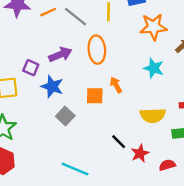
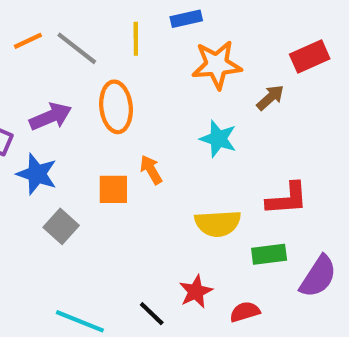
black line: (119, 142) -> (152, 314), moved

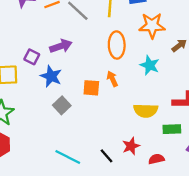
orange ellipse: (116, 107) -> (117, 45), moved

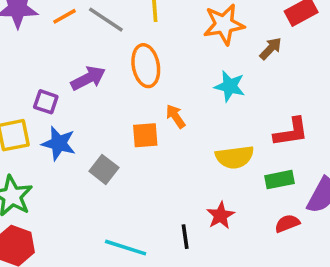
orange ellipse: (117, 45) -> (146, 66), moved
blue star: (51, 76) -> (59, 143), moved
black line: (106, 156) -> (185, 237), turned 42
red semicircle: (156, 159) -> (287, 223), moved

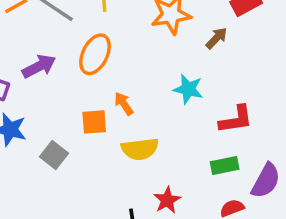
orange ellipse: (146, 66) -> (95, 54), turned 36
cyan star: (230, 86) -> (188, 89), moved
yellow semicircle: (235, 157) -> (140, 149), moved

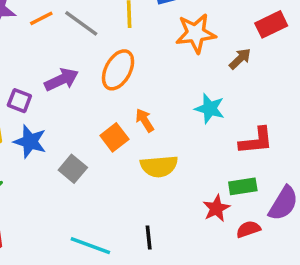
orange square: (94, 122) -> (114, 137), turned -36
red star: (167, 200) -> (216, 208), moved

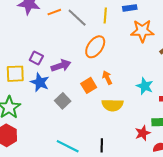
purple arrow: (62, 80) -> (61, 66), moved
cyan star: (210, 109) -> (145, 86), moved

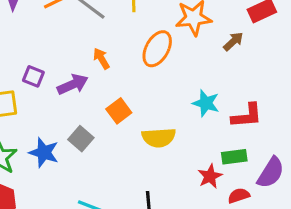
orange ellipse: (95, 47) -> (157, 49), moved
orange arrow: (107, 78) -> (101, 58), moved
blue star: (40, 82) -> (44, 152), moved

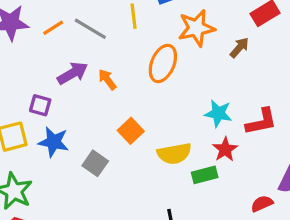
purple arrow: (73, 84) -> (73, 73), moved
blue star: (44, 152) -> (53, 142), moved
green rectangle: (234, 157) -> (205, 175), moved
red star: (210, 176) -> (225, 149), moved

